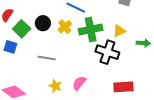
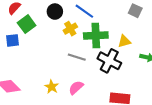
black circle: (43, 23) -> (55, 12), moved
blue square: (10, 47) -> (12, 40), turned -32
gray line: (47, 58) -> (77, 57), moved

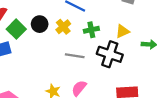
black circle: (55, 12) -> (40, 24), moved
green cross: (96, 35) -> (91, 30), size x0.6

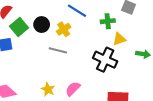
green cross: (91, 30) -> (108, 21), moved
gray line: (75, 56) -> (58, 50), moved

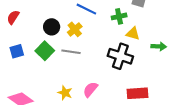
green square: (19, 27) -> (45, 51), moved
yellow triangle: (119, 39) -> (133, 34), turned 40

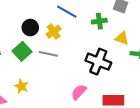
yellow triangle: (133, 34) -> (122, 38), moved
pink semicircle: (90, 89) -> (79, 92), moved
yellow star: (65, 93) -> (21, 86), moved

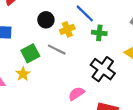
green cross: (99, 21) -> (99, 33), moved
green square: (22, 51) -> (30, 53), moved

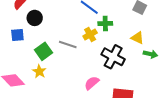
black circle: (46, 20) -> (35, 18), moved
yellow cross: (67, 29) -> (90, 34), moved

